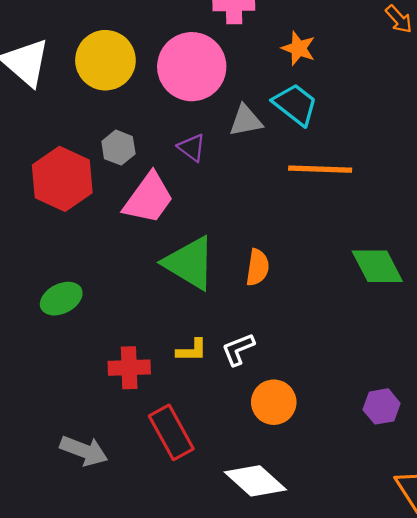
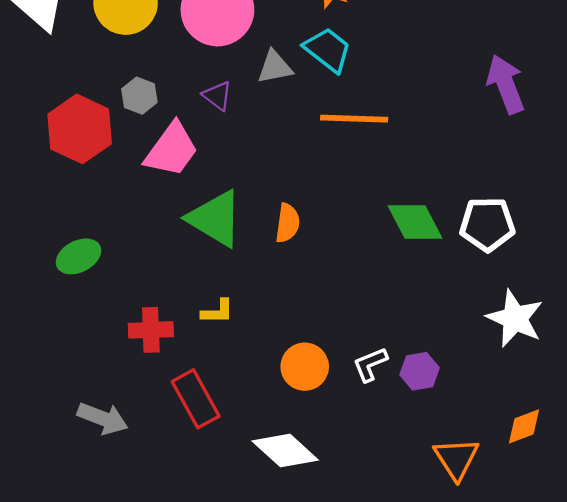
white L-shape: (238, 349) -> (370, 364), moved

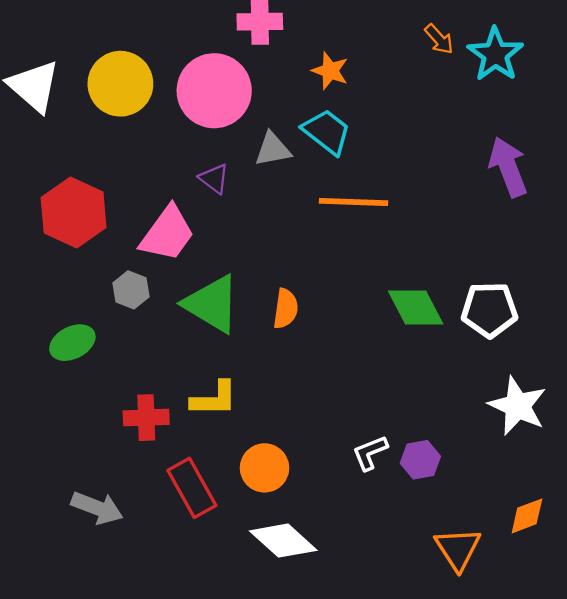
gray hexagon: (139, 96) -> (131, 290), moved
yellow L-shape: (217, 312) -> (214, 399), size x1.4
orange circle: (305, 367) -> (265, 468), moved

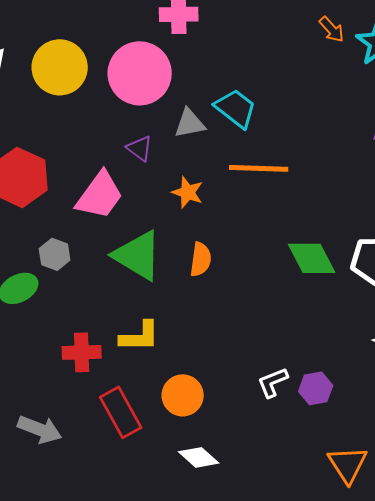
orange star: (330, 71) -> (188, 192), moved
gray hexagon: (131, 290) -> (55, 254), moved
white diamond: (283, 541) -> (199, 457), size x0.7

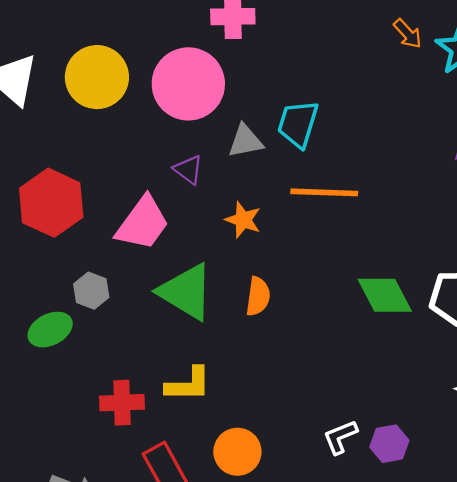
cyan trapezoid: (236, 108) -> (298, 124), turned -111

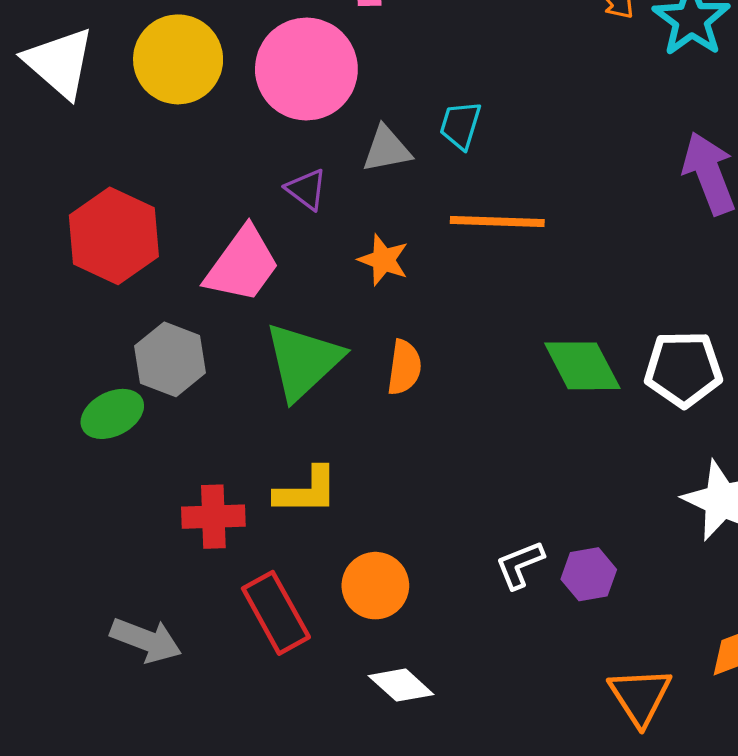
cyan trapezoid: (298, 124) -> (460, 125), size x0.7
gray hexagon: (91, 291) -> (170, 359), size x1.4
green triangle: (186, 292) -> (303, 361), turned 46

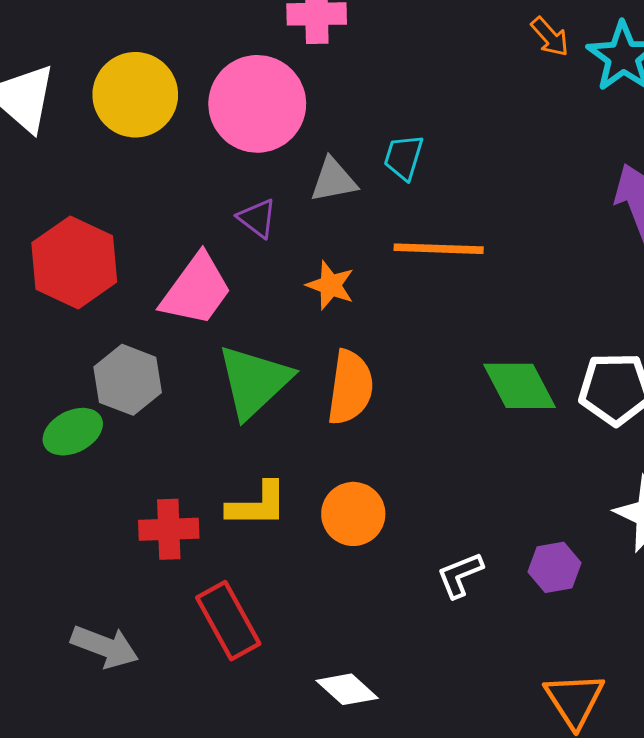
orange semicircle: (404, 367) -> (350, 387), size x1.4
purple hexagon: (589, 574) -> (555, 567), moved
orange circle: (375, 586) -> (353, 514), moved

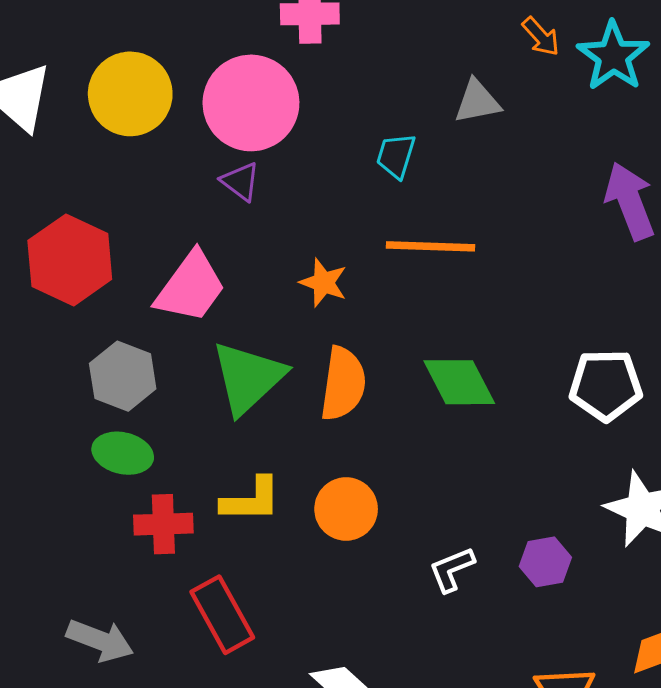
gray triangle: (333, 180) -> (477, 101), moved
purple triangle: (257, 218) -> (240, 181), moved
green diamond: (519, 386) -> (459, 382), moved
green ellipse: (73, 432) -> (123, 453), moved, turned 40

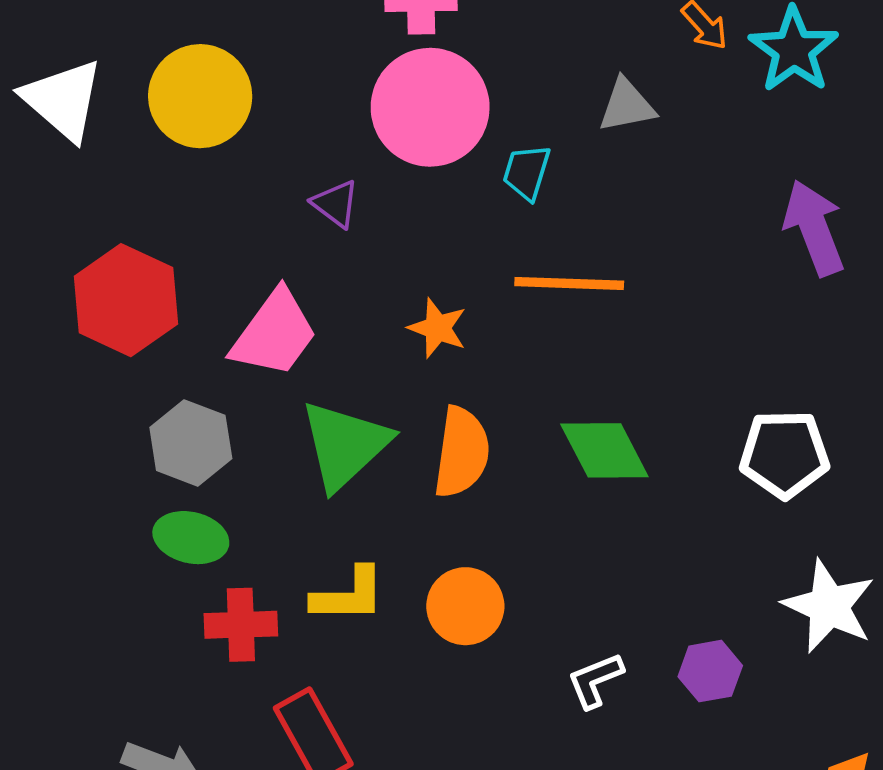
pink circle: (251, 103) -> (430, 107), moved

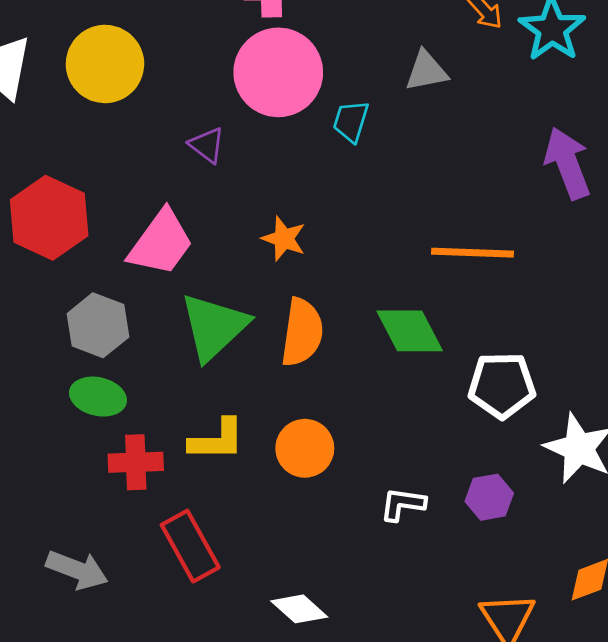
orange line: (569, 283) -> (472, 253), moved
white pentagon: (784, 454) -> (502, 385), moved
white L-shape: (595, 680) -> (403, 504), turned 30

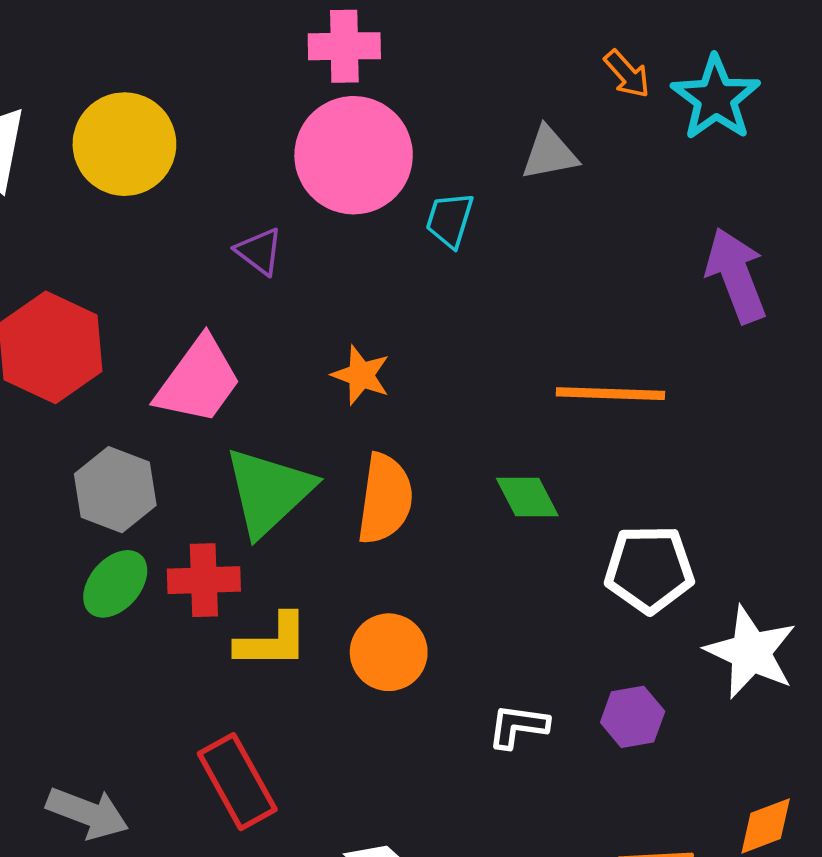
green diamond: (410, 331) -> (527, 497), size x0.7
green ellipse: (98, 397) -> (115, 584), turned -62
red cross: (136, 462) -> (204, 580), moved

